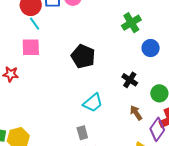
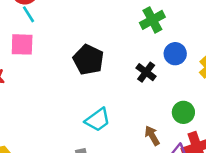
black cross: (130, 80) -> (146, 72), moved

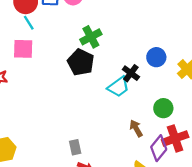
green cross: (152, 20) -> (91, 37), moved
cyan trapezoid: (98, 120) -> (118, 87), moved

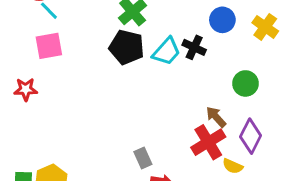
cyan trapezoid: (118, 87) -> (166, 51), moved
red cross: (175, 138) -> (208, 142), moved

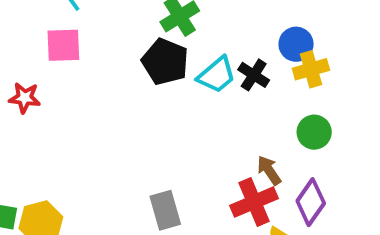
yellow cross: (265, 27) -> (311, 69), moved, turned 30
gray rectangle: (143, 158) -> (165, 210), size x1.4

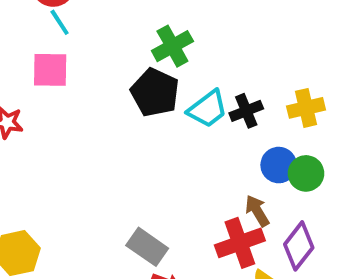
blue circle: (296, 44) -> (279, 165), moved
black cross: (254, 75) -> (246, 111), turned 32
gray rectangle: (165, 210) -> (147, 247), turned -42

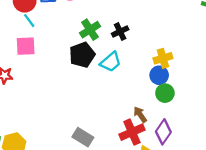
black pentagon: (155, 92) -> (82, 55), turned 30
black cross: (246, 111) -> (120, 31), moved
blue circle: (279, 165) -> (159, 75), moved

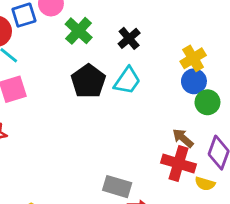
green cross: (90, 30) -> (79, 31), moved
red cross: (132, 132) -> (178, 163), turned -35

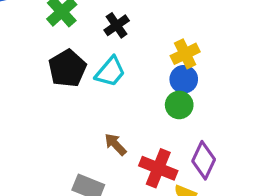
green circle: (207, 102) -> (179, 105), moved
brown arrow: (183, 138) -> (115, 144), moved

